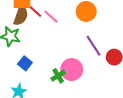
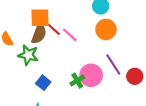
pink circle: (72, 70) -> (91, 75), moved
green cross: (58, 76) -> (77, 81), moved

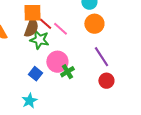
green star: (28, 55) -> (39, 40), moved
pink circle: (91, 75) -> (57, 62), moved
red circle: (135, 76) -> (106, 81), moved

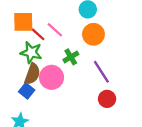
brown semicircle: (31, 28) -> (32, 74), moved
pink line: (60, 29) -> (55, 30), moved
green cross: (67, 72) -> (71, 57), moved

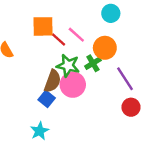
orange circle: (93, 34) -> (105, 48), moved
green star: (31, 52) -> (68, 66), moved

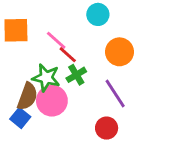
red line: (59, 39) -> (68, 55), moved
orange circle: (105, 48) -> (119, 52), moved
red circle: (131, 107) -> (107, 128), moved

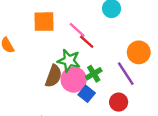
orange circle: (119, 52) -> (139, 52), moved
green cross: (76, 75) -> (94, 74), moved
blue square: (20, 118) -> (87, 94), moved

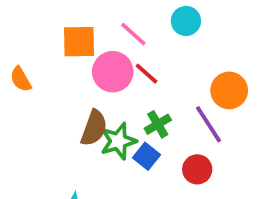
pink line: (77, 30) -> (133, 34), moved
green star: (69, 61) -> (118, 141), moved, turned -30
pink circle: (74, 80) -> (113, 72), moved

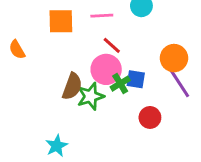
pink line: (133, 34) -> (102, 16), turned -45
pink circle: (113, 72) -> (106, 69), moved
purple line: (208, 124) -> (180, 84), moved
blue square: (147, 156) -> (136, 79), moved, turned -30

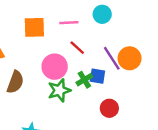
pink circle: (106, 69) -> (55, 67), moved
purple line: (180, 84) -> (112, 58), moved
brown semicircle: (72, 86) -> (15, 82), moved

